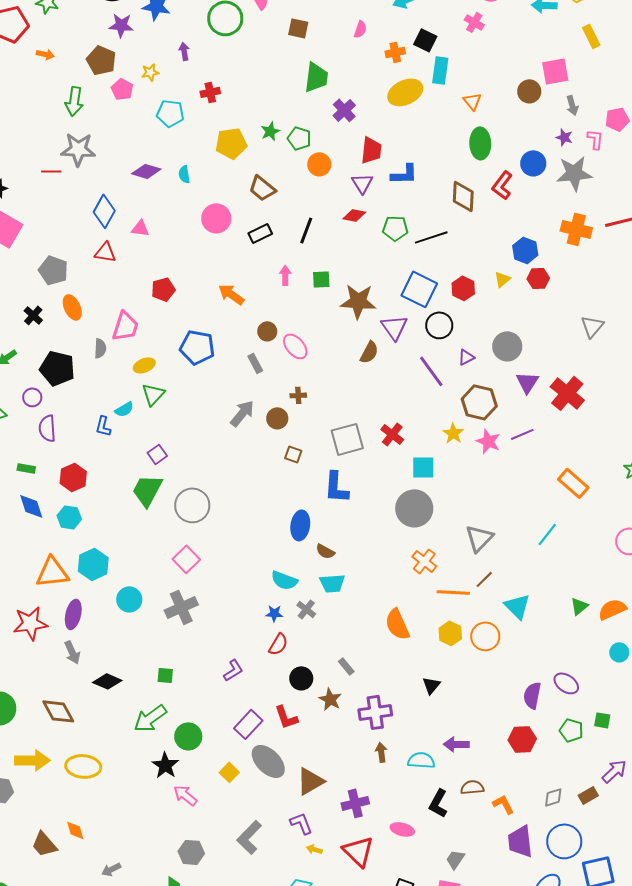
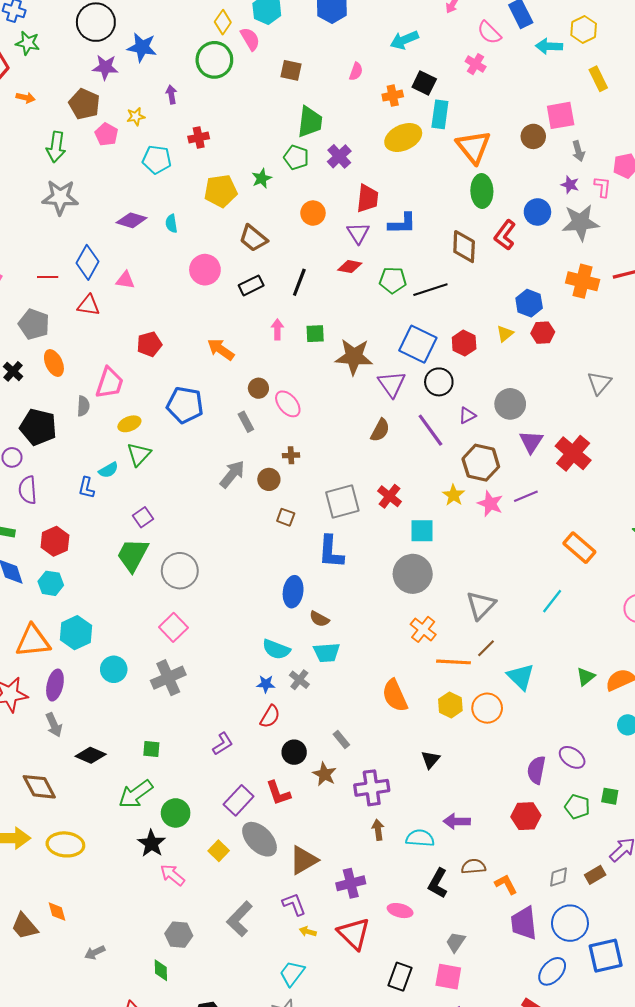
orange triangle: (472, 101) -> (473, 147), size x1.8
green pentagon: (299, 138) -> (296, 157), moved
red line: (51, 171) -> (48, 277), moved
brown semicircle: (369, 352) -> (380, 430), moved

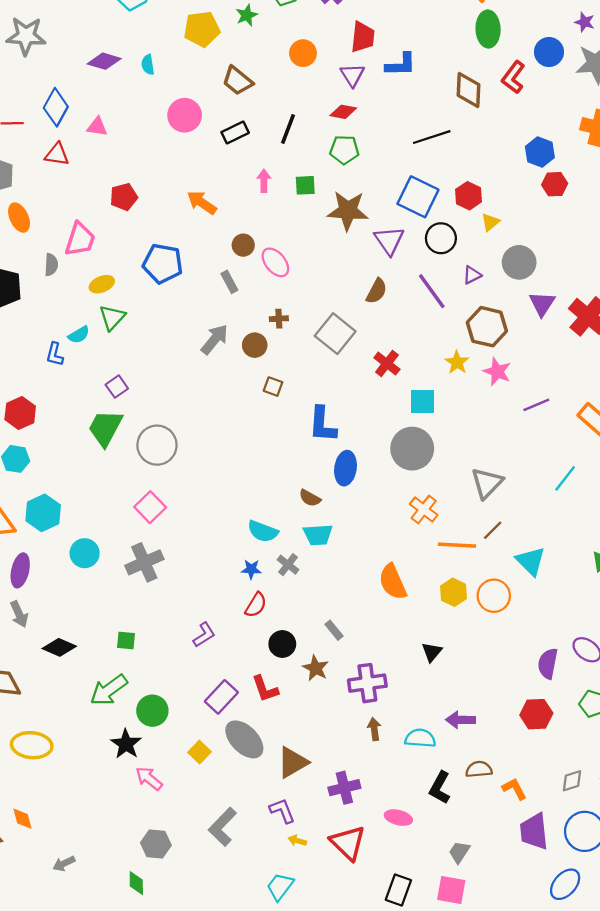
green pentagon: (393, 280) -> (344, 150), moved
yellow triangle: (505, 334) -> (490, 222), moved
purple line: (526, 496) -> (536, 405), moved
gray square: (342, 501) -> (335, 334), moved, turned -36
blue ellipse: (293, 592) -> (346, 468), moved

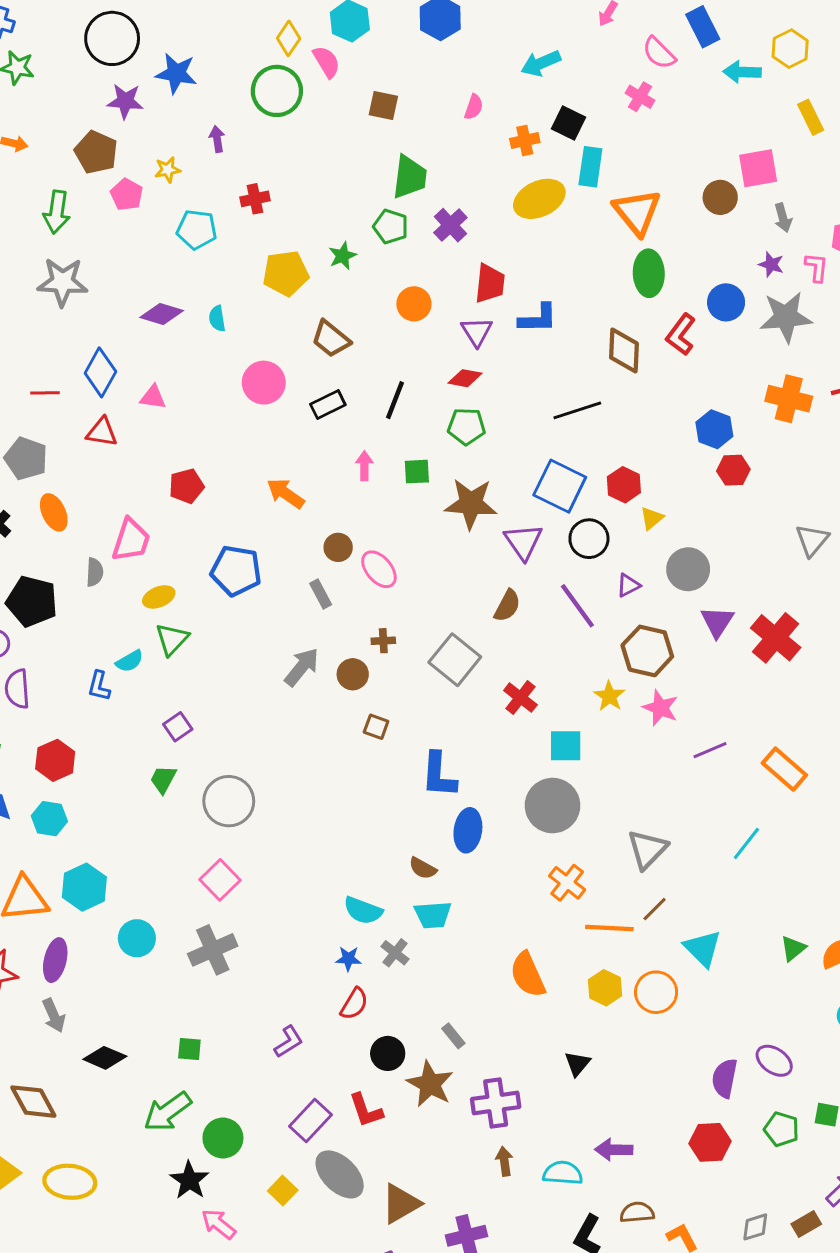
green trapezoid: (105, 428) -> (163, 779), size x0.6
brown star: (316, 668) -> (430, 1084), size x1.4

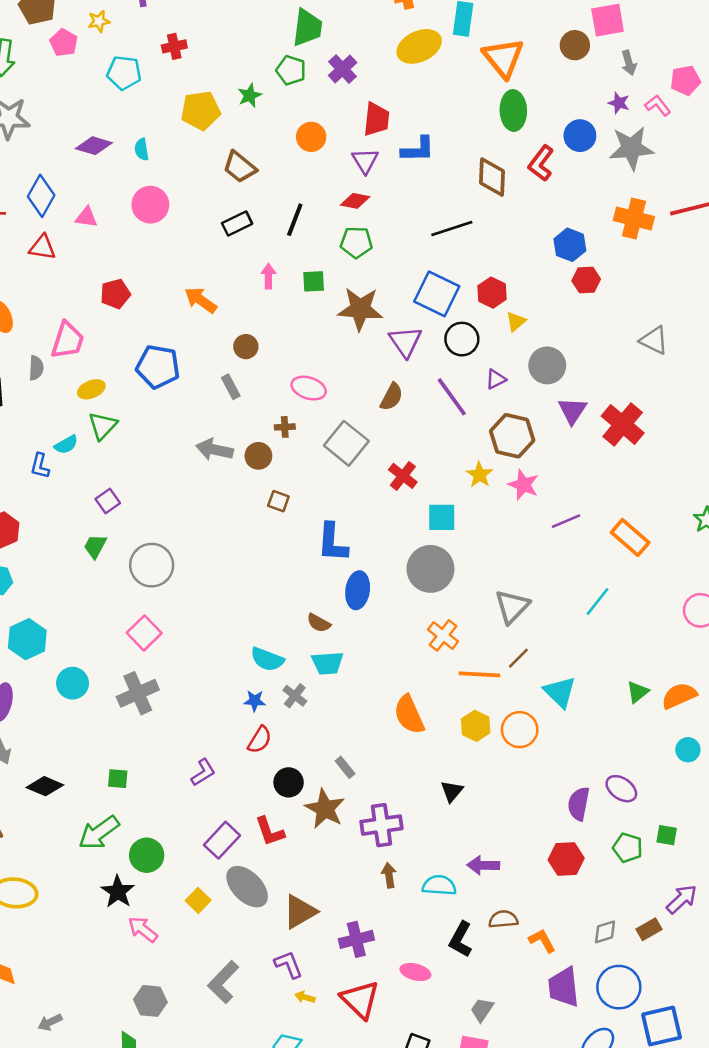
pink L-shape: (816, 267) -> (658, 105), turned -44
pink circle: (264, 383) -> (150, 205), moved
gray triangle: (812, 540) -> (654, 340), turned -44
pink ellipse: (379, 569) -> (309, 388), moved, turned -32
gray arrow: (302, 667) -> (214, 450), turned -117

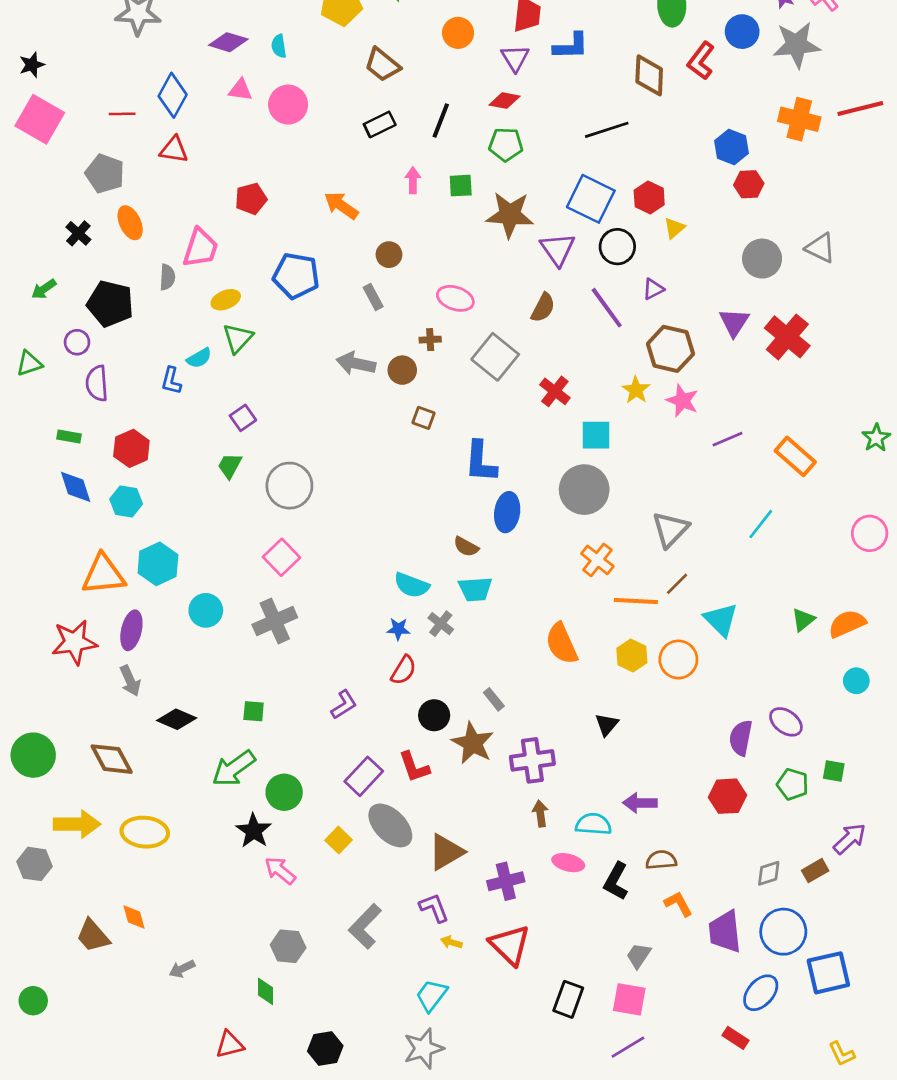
pink triangle: (86, 217) -> (240, 90), moved
gray circle: (547, 365) -> (762, 259), moved
orange L-shape: (542, 941) -> (678, 904), moved
pink ellipse: (415, 972) -> (568, 863), moved

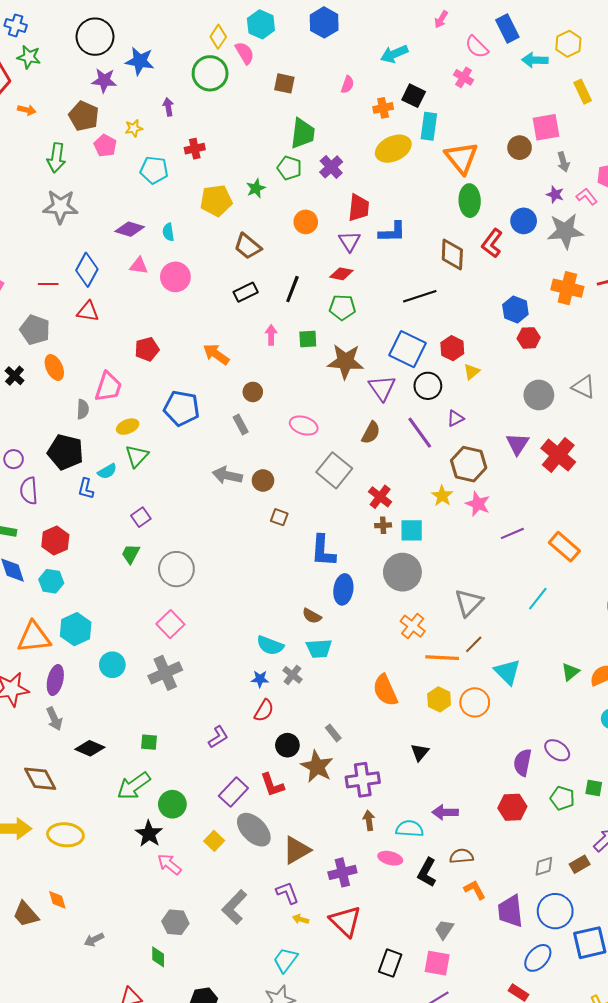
black pentagon: (110, 304) -> (65, 452), moved
brown cross: (430, 340) -> (383, 525), moved

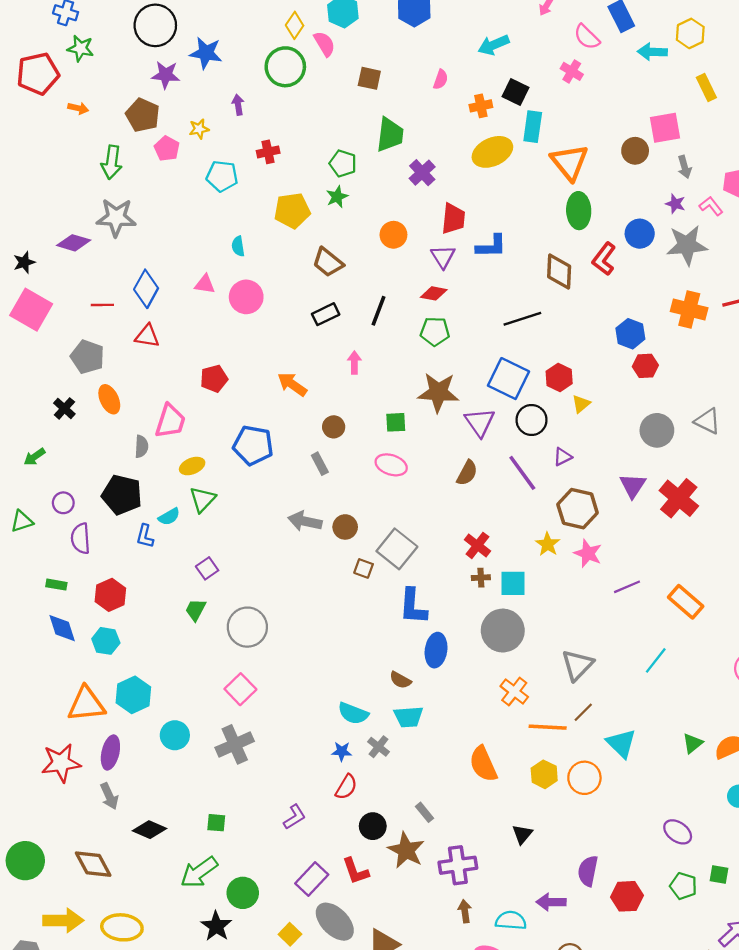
green pentagon: (289, 168) -> (343, 163), moved
purple diamond: (130, 229) -> (74, 243), moved
green square: (308, 339) -> (396, 422), moved
gray square: (334, 470) -> (397, 549), moved
purple semicircle: (523, 762) -> (588, 871), moved

